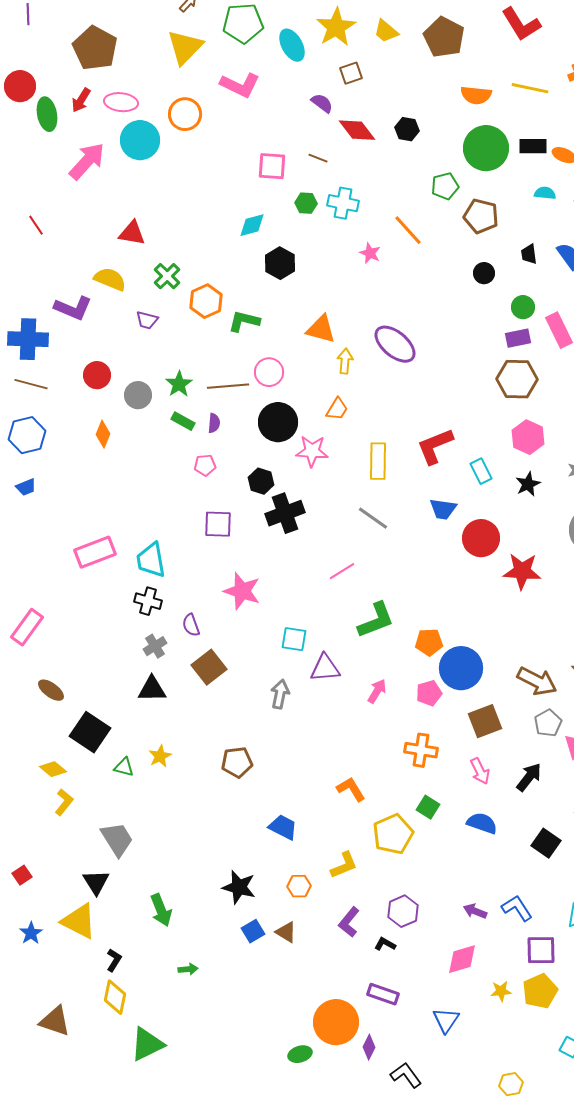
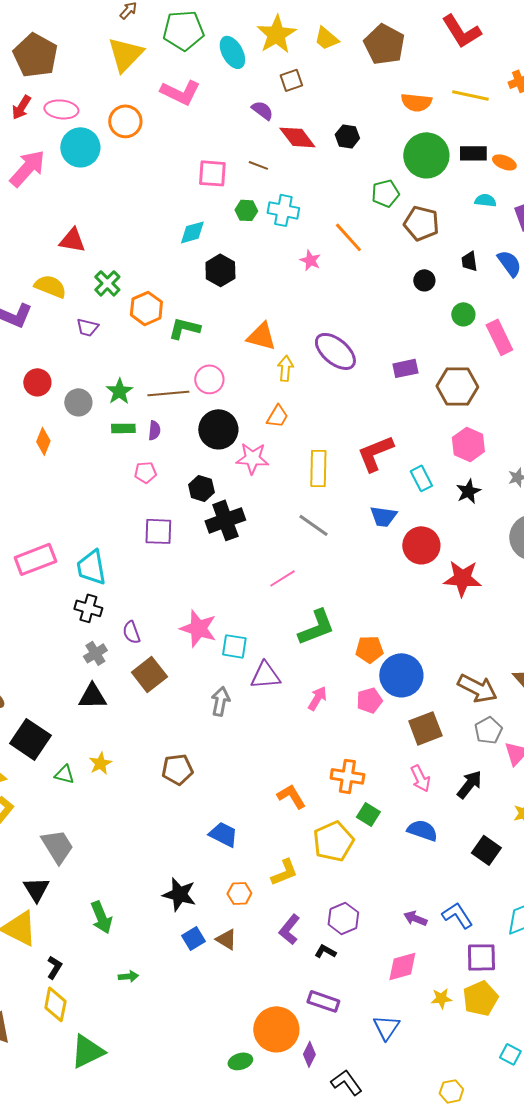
purple rectangle: (518, 338) -> (405, 368), moved
green rectangle: (183, 421) -> (123, 428), turned -30
pink star: (242, 591) -> (198, 628), moved
orange cross: (421, 750) -> (347, 776), moved

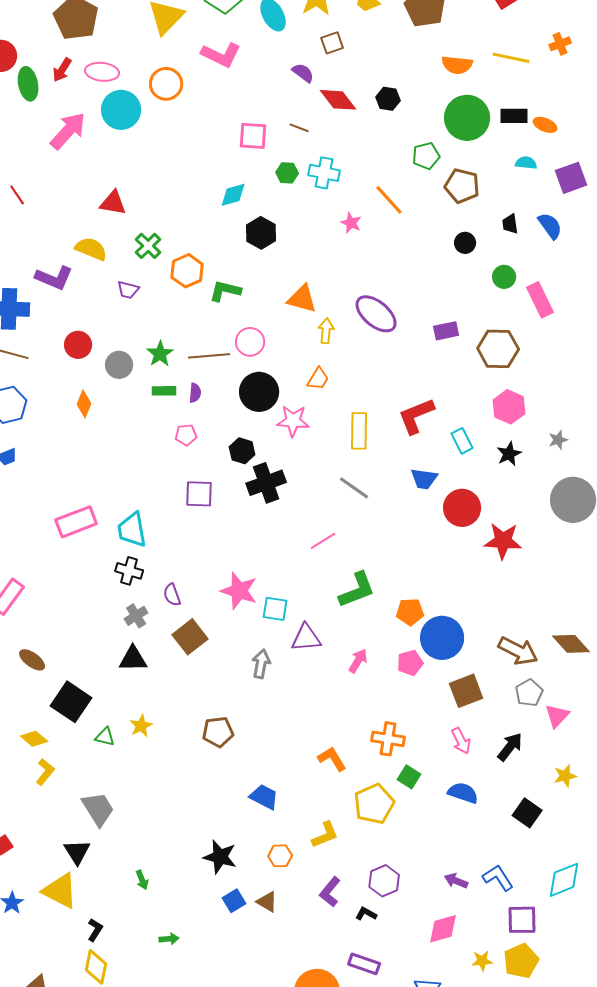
green arrow: (101, 917) -> (142, 880), size x0.6

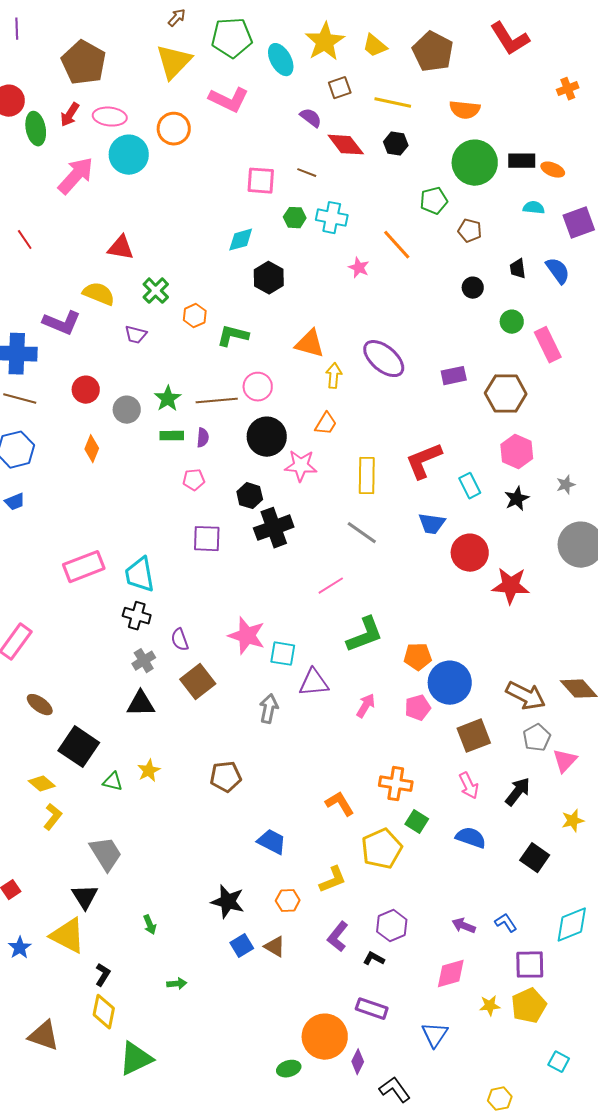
yellow line: (511, 58) -> (393, 103), moved
brown pentagon: (462, 186) -> (470, 231), size x0.7
orange hexagon: (187, 271) -> (195, 316), size x0.7
blue L-shape: (498, 878) -> (506, 923), size x0.7

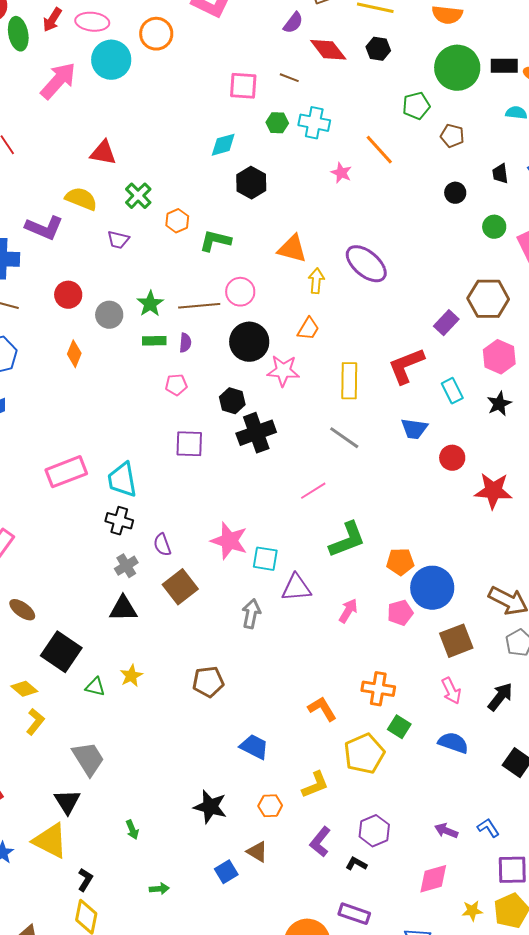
purple semicircle: (311, 118) -> (293, 23), turned 90
purple rectangle: (454, 376) -> (446, 323), moved, turned -35
red circle: (470, 553) -> (452, 458), size x0.7
blue square: (242, 946) -> (226, 872), moved

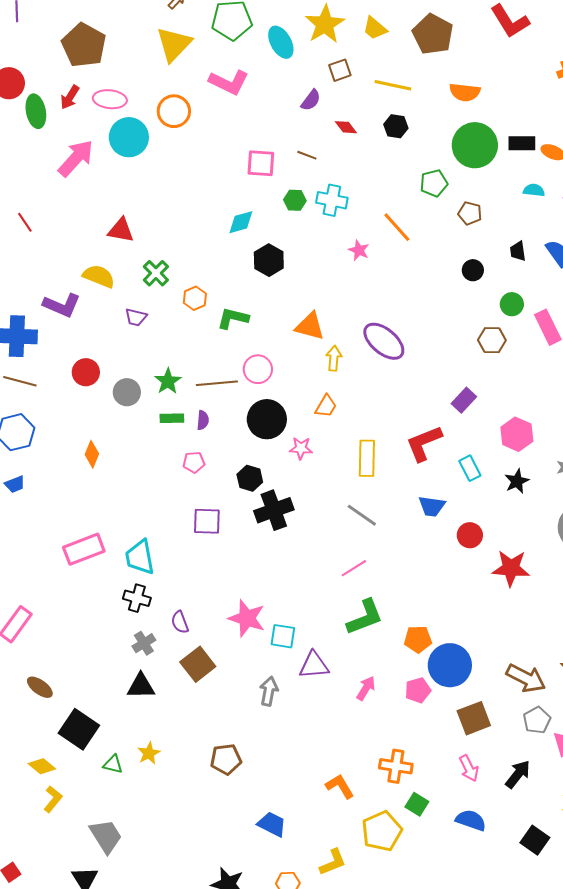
red diamond: (328, 50) -> (346, 127), size x0.6
brown hexagon: (488, 299) -> (492, 340), moved, size x0.7
orange diamond: (74, 354) -> (92, 454), moved
pink star: (283, 371) -> (301, 448), size x0.7
pink line: (313, 491) -> (354, 568), moved

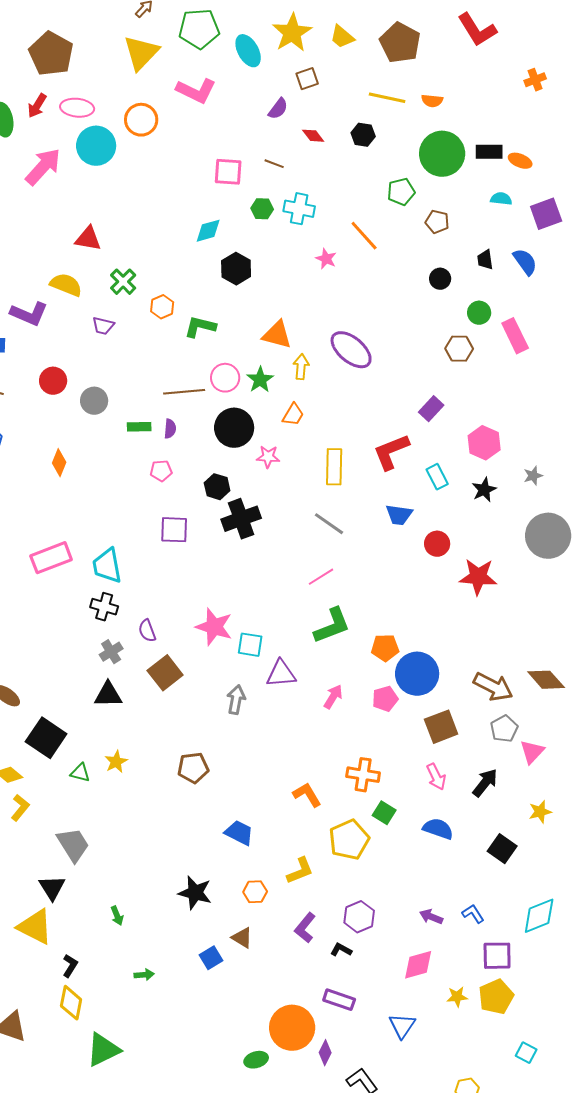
yellow line: (393, 85) -> (387, 98), moved
orange semicircle: (465, 92) -> (432, 101), size x0.7
green star: (168, 381) -> (260, 380), moved

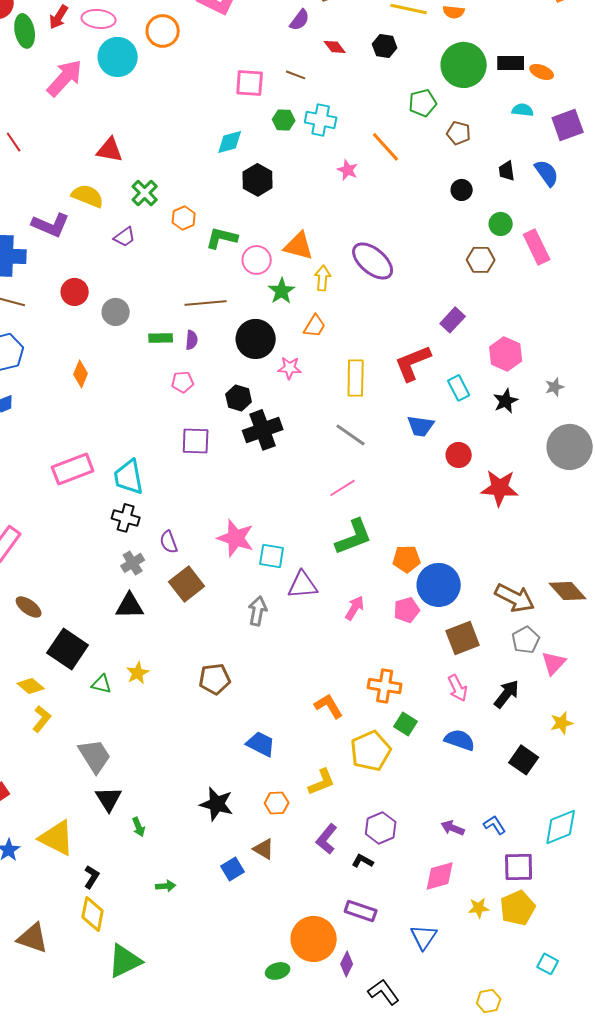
purple trapezoid: (103, 326) -> (125, 237), turned -50
pink circle: (225, 378) -> (257, 260), moved
black triangle: (52, 888) -> (109, 799), moved

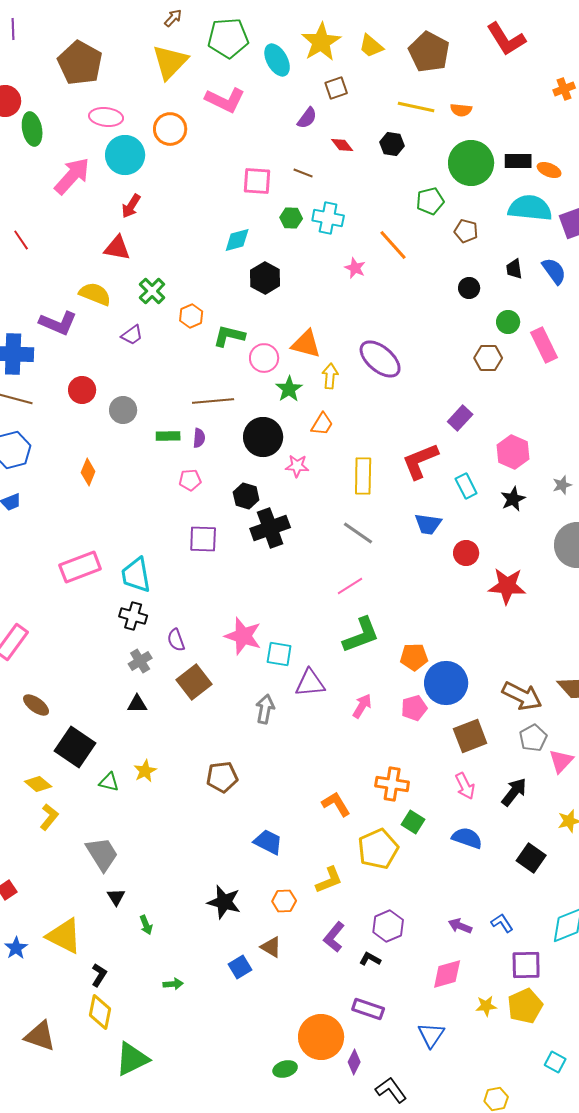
red arrow: (59, 17) -> (131, 206), moved
cyan semicircle: (523, 110) -> (530, 208), size x2.0
black triangle: (130, 606) -> (137, 704), size x0.7
black triangle: (109, 799) -> (116, 897), size x0.7

